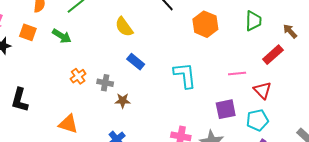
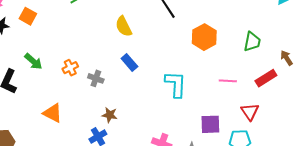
green arrow: (62, 36) -> (33, 61), moved
pink line: (237, 73) -> (228, 81), moved
brown star: (123, 101) -> (110, 115), moved

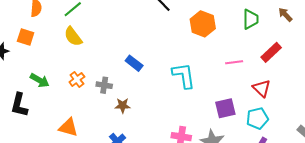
yellow semicircle: (124, 26) -> (73, 36), moved
brown arrow: (287, 58) -> (285, 15), moved
brown star: (110, 115) -> (123, 106), moved

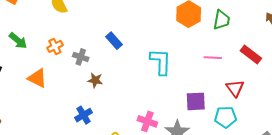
green trapezoid: (251, 19) -> (222, 20), moved
red rectangle: (271, 52) -> (251, 55), turned 70
orange triangle: (68, 127) -> (37, 78), moved

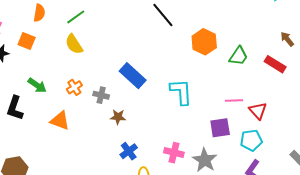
green trapezoid: (222, 20) -> (238, 56), moved, turned 30
blue rectangle: (114, 41) -> (133, 76), size x1.5
red rectangle: (251, 55) -> (275, 64), moved
pink line: (213, 58) -> (234, 101), moved
blue cross: (83, 115) -> (129, 151), moved

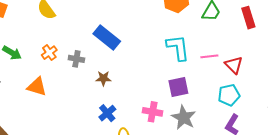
red rectangle: (275, 64) -> (248, 18), turned 45
cyan L-shape: (181, 92) -> (178, 48), moved
brown star: (118, 117) -> (103, 78), moved
purple square: (220, 128) -> (178, 87), moved

